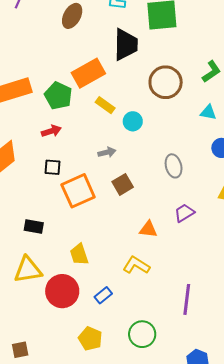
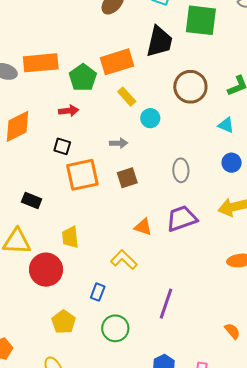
purple trapezoid: (184, 213) -> (182, 218), size x1.5
blue rectangle: (103, 295) -> (98, 292), moved, turned -42

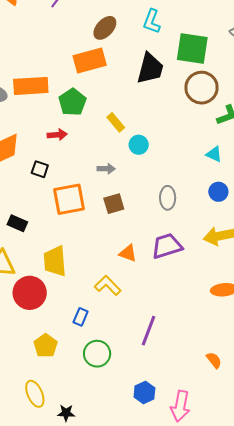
orange rectangle: (117, 62) -> (90, 61), moved
brown circle: (190, 87) -> (202, 88), moved
black square: (62, 146) -> (40, 169), moved
yellow trapezoid: (70, 237) -> (55, 261), size x1.4

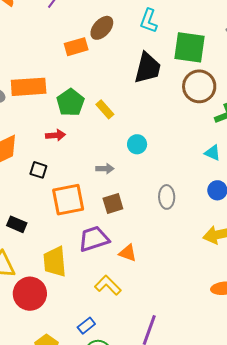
orange rectangle: (90, 61) -> (76, 47), moved, size x0.7
yellow rectangle: (116, 122) -> (105, 109), moved
purple trapezoid: (167, 246) -> (94, 239), moved
blue rectangle: (81, 317) -> (86, 326), moved, turned 30

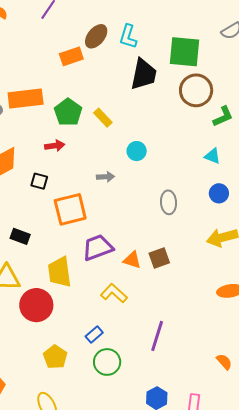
cyan L-shape: (149, 21) -> (128, 37), moved
brown square: (113, 203) -> (159, 258), moved

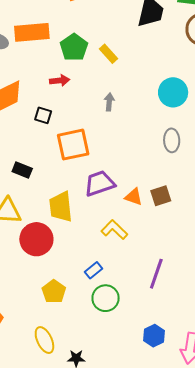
cyan circle: (137, 151) -> (173, 92), moved, size x1.5
gray arrow: (106, 177) -> (109, 102), moved, turned -84

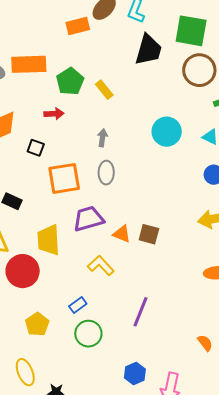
gray ellipse: (172, 140) -> (106, 173), moved
brown square: (161, 196) -> (149, 234), turned 30

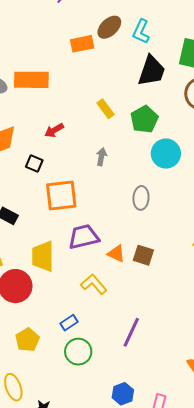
green pentagon: (70, 81) -> (144, 119), moved
red arrow: (54, 114) -> (54, 130), turned 150
gray ellipse: (106, 173) -> (141, 198), moved

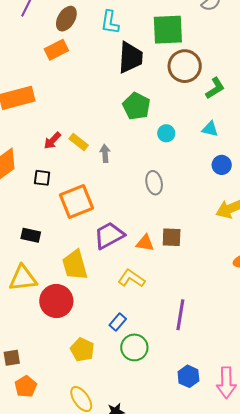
brown ellipse: (109, 27) -> (66, 19), moved
yellow rectangle: (106, 109) -> (79, 142), moved
cyan circle: (166, 154) -> (166, 133), size x0.6

